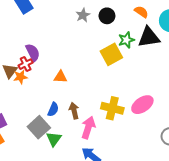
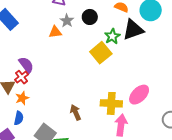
orange star: (20, 77) -> (22, 98), moved
orange triangle: (60, 77) -> (55, 32), moved
blue semicircle: (53, 109) -> (19, 118), moved
pink arrow: (88, 128) -> (121, 125), moved

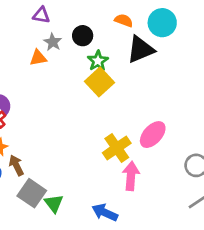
green star: (112, 36) -> (98, 61), moved
yellow cross: (111, 103) -> (117, 148), turned -35
brown arrow: (76, 112) -> (16, 165), moved

